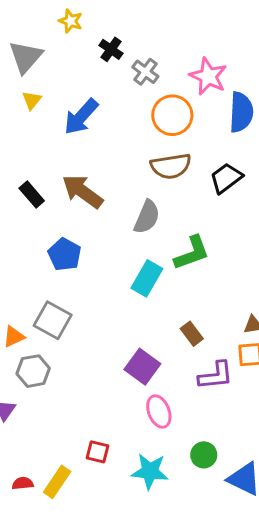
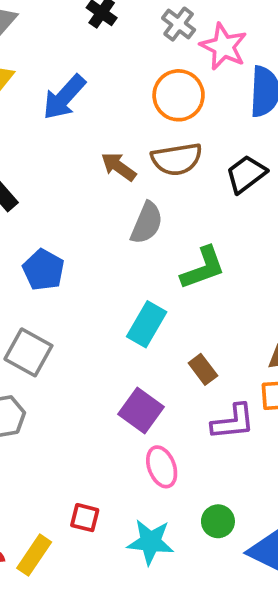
gray cross: (145, 72) -> (179, 24), moved
brown arrow: (83, 192) -> (119, 167), moved, size x0.7
cyan rectangle: (147, 278) -> (147, 324), moved

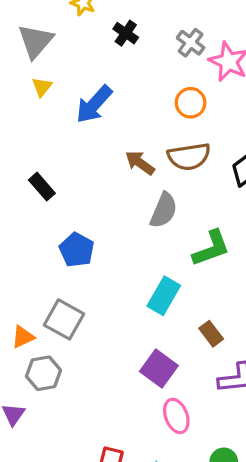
orange circle: (179, 95) -> (191, 103), size x0.7

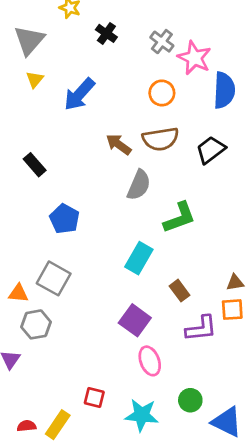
orange triangle: (23, 337) -> (18, 293), turned 30

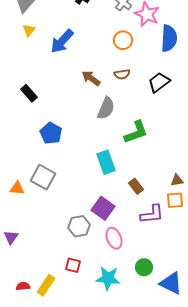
brown semicircle: (161, 139) -> (122, 74), size x0.6
cyan rectangle: (139, 258) -> (106, 162), turned -50
gray hexagon: (36, 324) -> (79, 226), moved

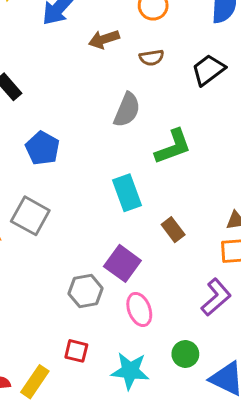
brown arrow: (91, 78) -> (104, 39), moved, turned -54
purple L-shape: (152, 214) -> (216, 297), moved, turned -35

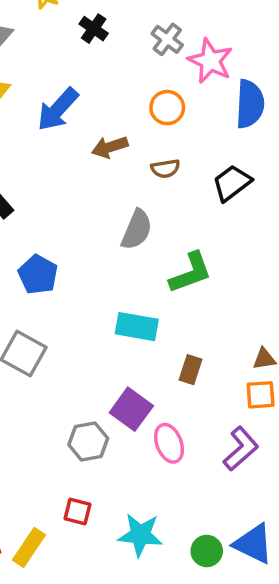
cyan rectangle: (127, 193) -> (137, 327), turned -60
brown rectangle: (173, 230) -> (191, 370), turned 55
pink ellipse: (139, 309) -> (169, 443), moved
green circle: (185, 354) -> (207, 551), moved

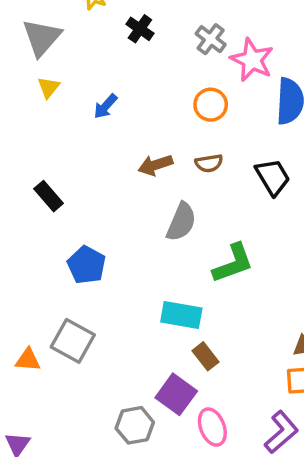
blue arrow: (58, 109) -> (105, 106), size x0.6
brown arrow: (110, 147) -> (155, 165), moved
black trapezoid: (232, 183) -> (273, 177), turned 96
brown rectangle: (191, 370) -> (205, 356), moved, turned -56

